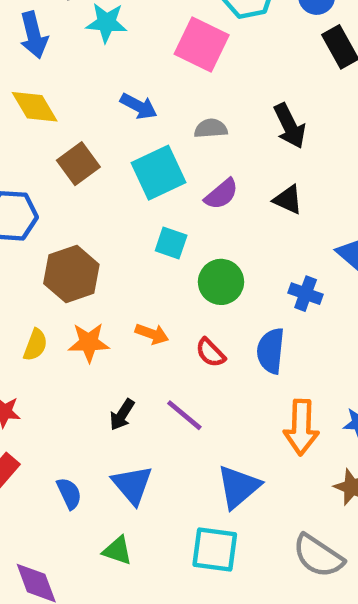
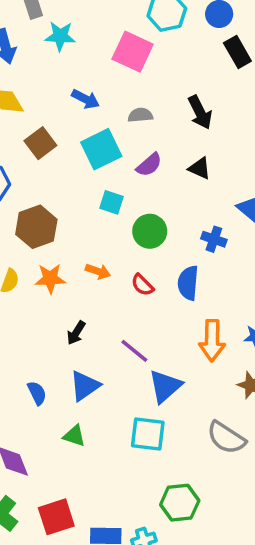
purple line: (184, 415) -> (134, 351), moved
blue triangle: (132, 485) -> (85, 386), turned 36

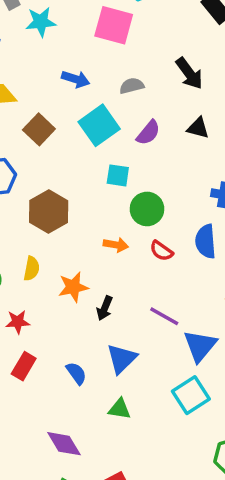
green circle: (150, 231) -> (147, 209), moved
orange star: (50, 278) -> (73, 287), moved
cyan square: (148, 434) -> (191, 395), turned -30

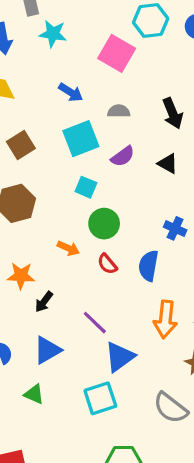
brown square: (39, 129) -> (21, 145), moved

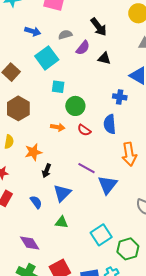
purple semicircle: (123, 156) -> (83, 48), moved
black arrow: (44, 302) -> (47, 171), moved
cyan square: (100, 398) -> (101, 235), moved

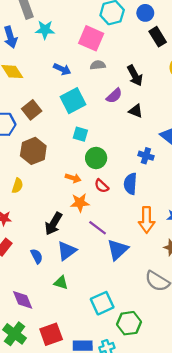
gray semicircle: (65, 35) -> (98, 65), moved
orange star: (33, 152) -> (80, 203), moved
black arrow: (47, 171) -> (53, 224), size x1.5

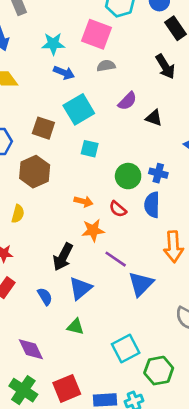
cyan star: (45, 30) -> (53, 44), moved
black arrow: (135, 76) -> (165, 66), moved
brown square: (32, 110) -> (43, 128), moved, turned -30
blue cross: (146, 156) -> (158, 173), moved
green circle: (96, 158) -> (128, 176), moved

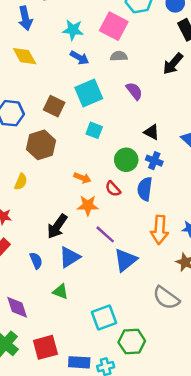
black arrow: (165, 66) -> (173, 64), turned 65
purple semicircle: (127, 101) -> (134, 91), turned -90
black triangle: (154, 118) -> (151, 132), moved

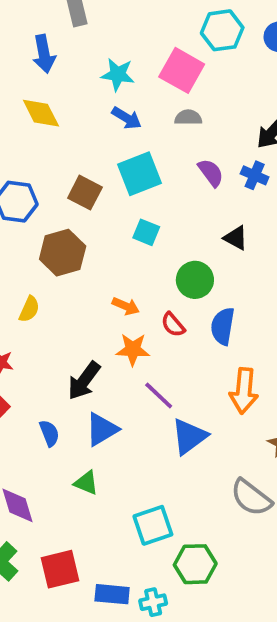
blue cross: (154, 161) -> (255, 175), moved

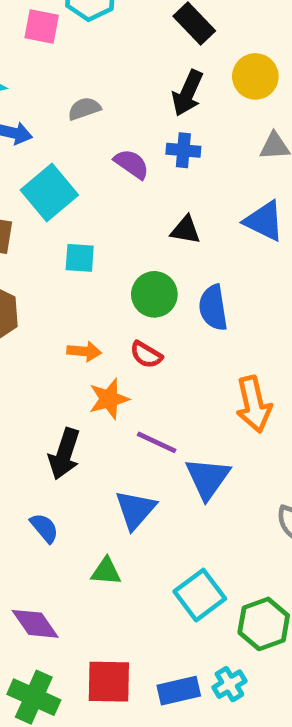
pink square: (182, 70) -> (42, 27), moved, size x0.7
blue semicircle: (223, 326) -> (213, 308), moved
blue triangle: (102, 429) -> (135, 510), moved
red square: (60, 569) -> (109, 682), turned 33

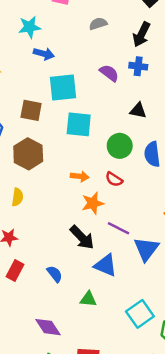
gray semicircle: (84, 109) -> (98, 24), moved
cyan square: (49, 192) -> (63, 87), turned 32
cyan square: (80, 258) -> (79, 124), size x1.5
black arrow: (64, 454) -> (82, 237), moved, turned -64
blue triangle: (135, 510) -> (106, 265), turned -50

